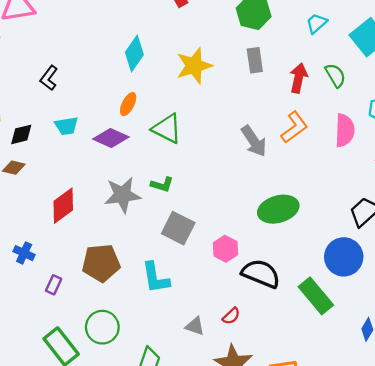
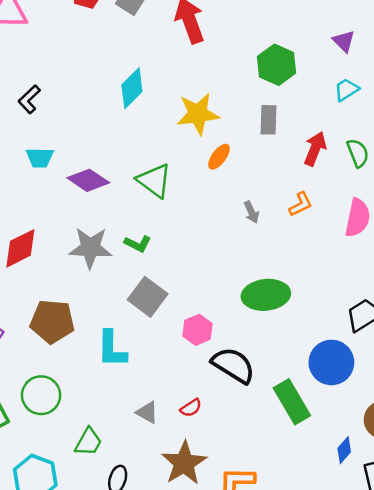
orange ellipse: (128, 104) -> (219, 157), moved
orange L-shape: (294, 127) -> (301, 204), size x0.7
gray arrow: (254, 141) -> (251, 212), size x0.6

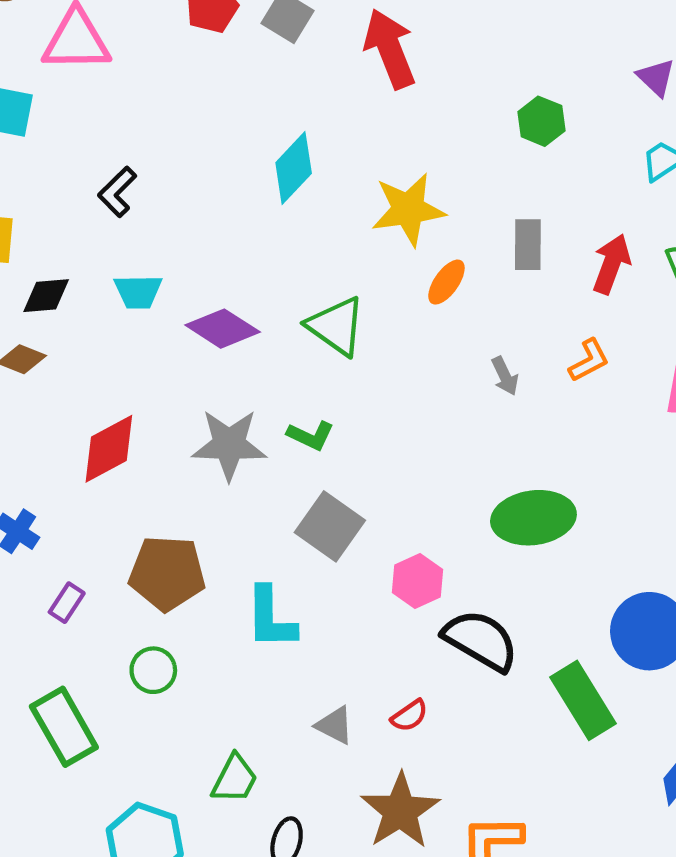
green hexagon: (277, 65) -> (541, 121), size x0.7
gray rectangle: (268, 120) -> (528, 245), moved
green circle: (41, 395) -> (153, 670), moved, size x0.7

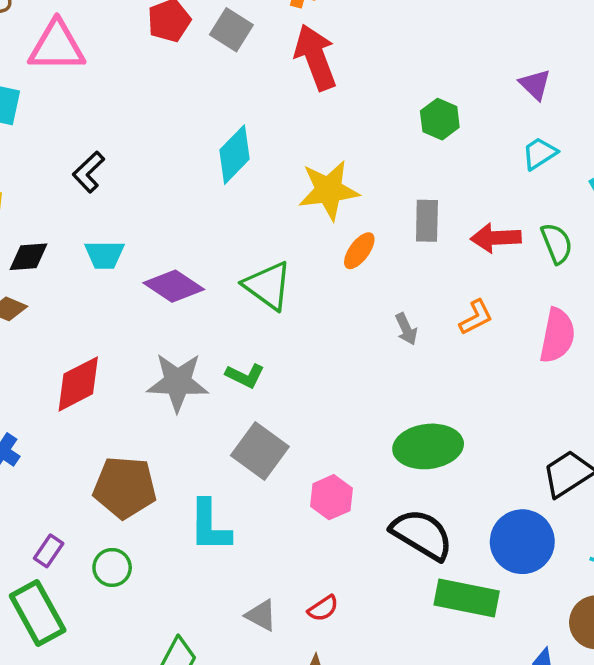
red arrow: (611, 264) -> (496, 238), turned -114
purple rectangle: (67, 603) -> (49, 551), moved
black semicircle: (481, 640) -> (422, 534), moved
green rectangle: (583, 700) -> (467, 598), turned -48

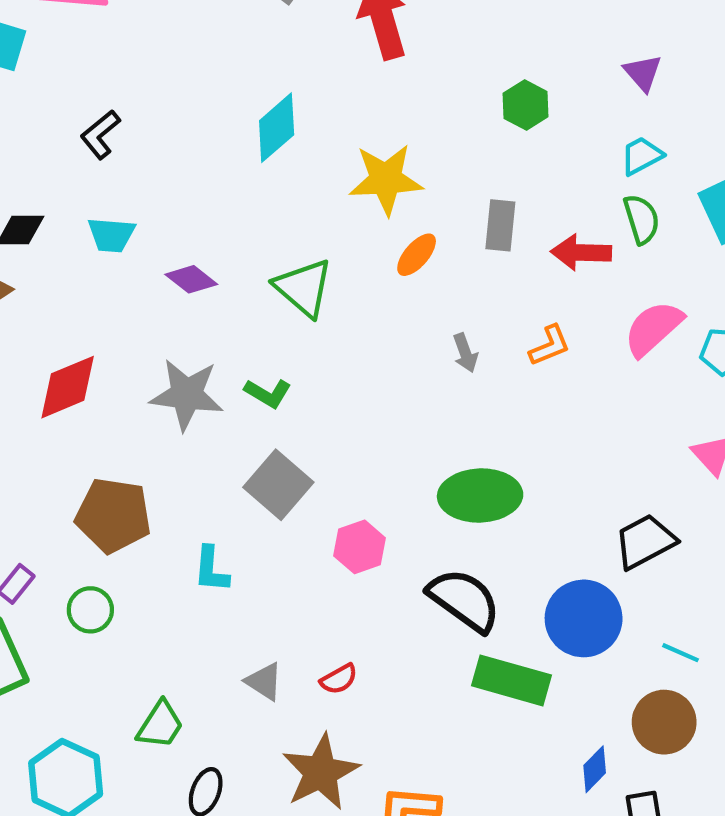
green semicircle: (557, 243) -> (642, 219), moved
purple diamond: (174, 286) -> (191, 279), size x0.7
pink semicircle: (557, 336) -> (653, 328), moved, turned -148
cyan L-shape: (210, 526) -> (211, 569), size x0.7

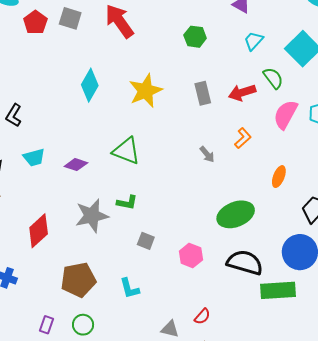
green semicircle: (642, 219) -> (273, 78), moved
orange ellipse: (417, 255) -> (279, 177), moved
gray square: (278, 485) -> (146, 241), size x0.6

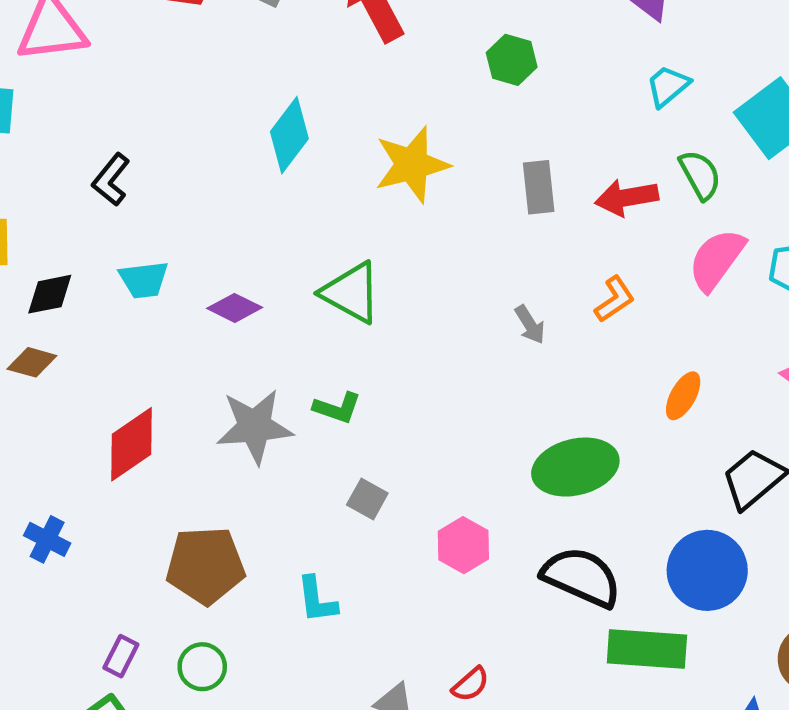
green hexagon: (195, 37) -> (512, 60), moved

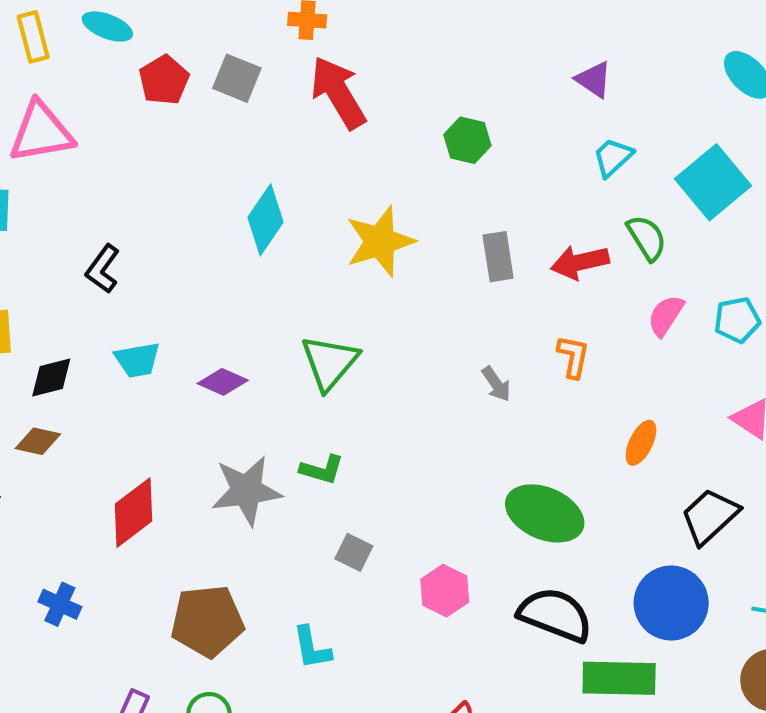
pink semicircle: (717, 260) -> (666, 316), size x0.7
green triangle: (351, 293) -> (330, 363), turned 44
orange L-shape: (614, 299) -> (573, 357), turned -42
green ellipse: (575, 467) -> (545, 513), turned 40

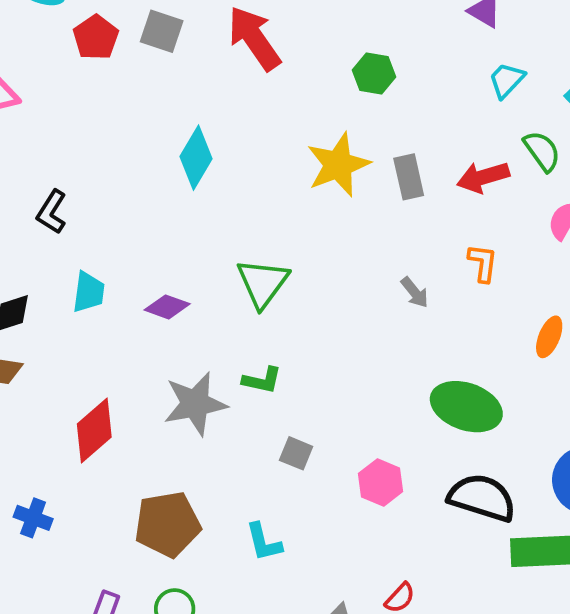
yellow star: (380, 241) -> (338, 165), moved
cyan trapezoid: (137, 360) -> (89, 292), turned -69

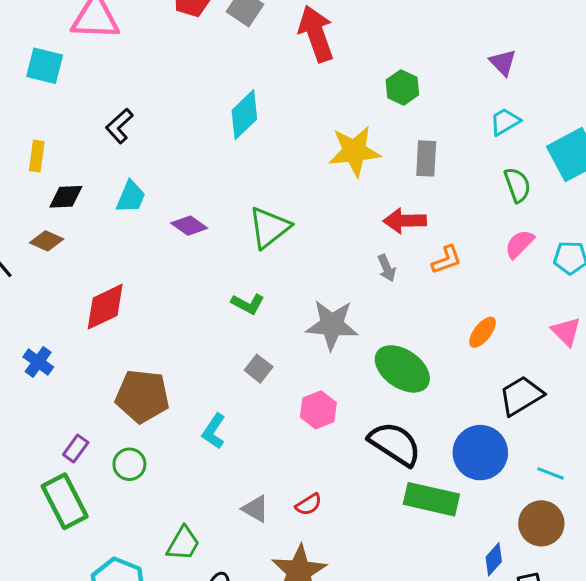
gray rectangle: (409, 177) -> (426, 158), moved
red arrow: (483, 177) -> (405, 221), moved
orange L-shape: (483, 263) -> (446, 260), turned 48
gray star: (195, 404) -> (332, 325), moved
cyan L-shape: (264, 542) -> (214, 431), turned 32

